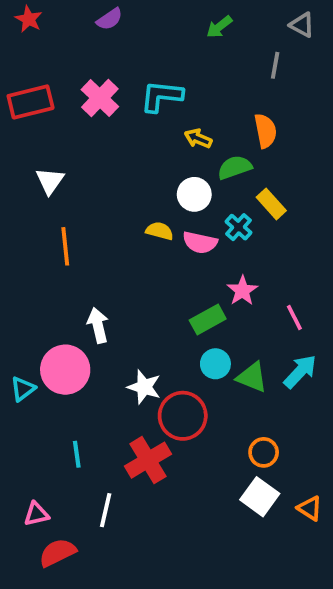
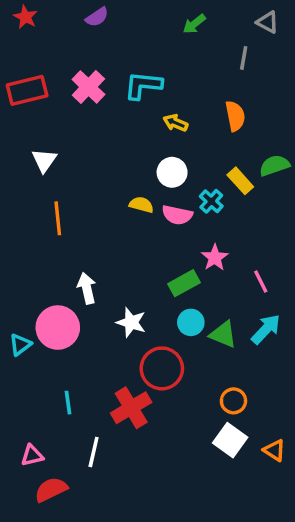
green semicircle: (235, 167) -> (274, 165), moved
white star: (144, 387) -> (131, 322), moved

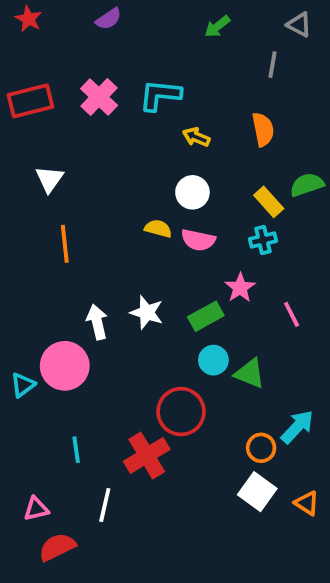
cyan cross: (211, 201) -> (263, 240), moved, turned 35
white star: (131, 322) -> (147, 312), moved
cyan arrow: (266, 329) -> (297, 427), moved

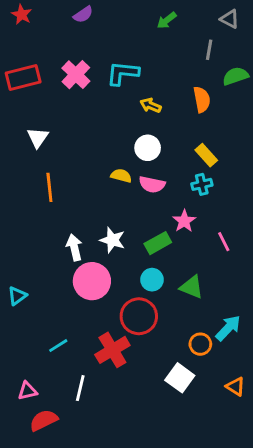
green semicircle: (307, 185) -> (235, 76), moved
cyan circle: (213, 360) -> (152, 280), moved
pink circle: (65, 366) -> (92, 281), moved
cyan line: (76, 450) -> (58, 346), turned 66
white square: (257, 492) -> (180, 378), moved

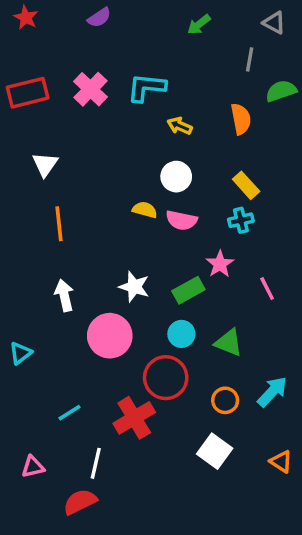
white arrow: (74, 247) -> (64, 295), moved
orange circle: (200, 344) -> (225, 400), moved
red semicircle: (44, 420) -> (80, 502), moved

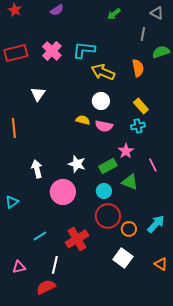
yellow arrow: (180, 126) -> (103, 72), size x1.6
white triangle: (45, 164) -> (38, 94), moved
orange line: (59, 224) -> (14, 128), moved
green triangle: (229, 343) -> (130, 182), moved
red circle: (166, 378) -> (108, 216), moved

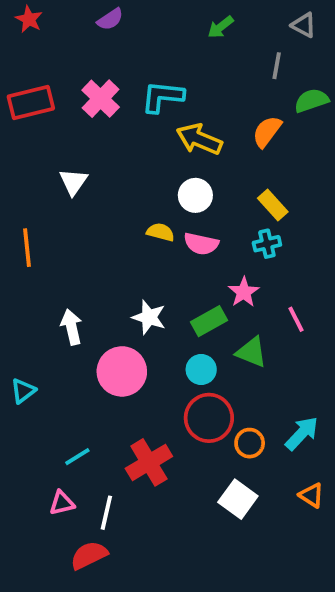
orange semicircle: (138, 68) -> (267, 131), turned -132
orange triangle: (161, 264) -> (311, 495), moved
pink triangle: (19, 267) -> (62, 503), moved

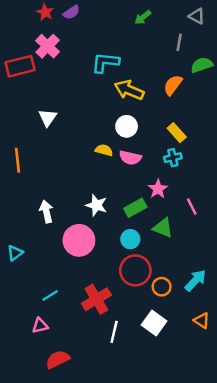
red star: (29, 19) -> (45, 12), moved
pink cross: (101, 99) -> (48, 46), moved
white line: (106, 513) -> (114, 332), moved

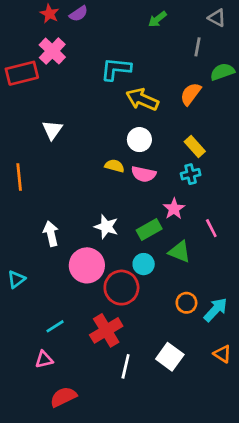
red circle: (135, 270) -> (121, 288), moved
orange circle: (162, 287) -> (186, 303), moved

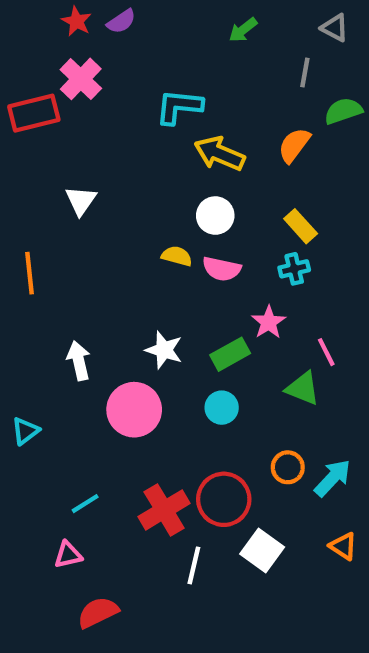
green triangle: (180, 252) -> (303, 388), moved
red circle: (121, 288) -> (224, 499), moved

